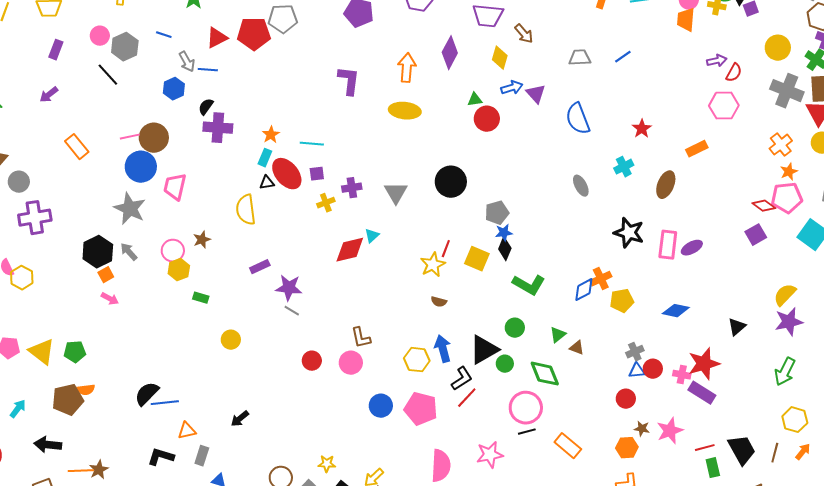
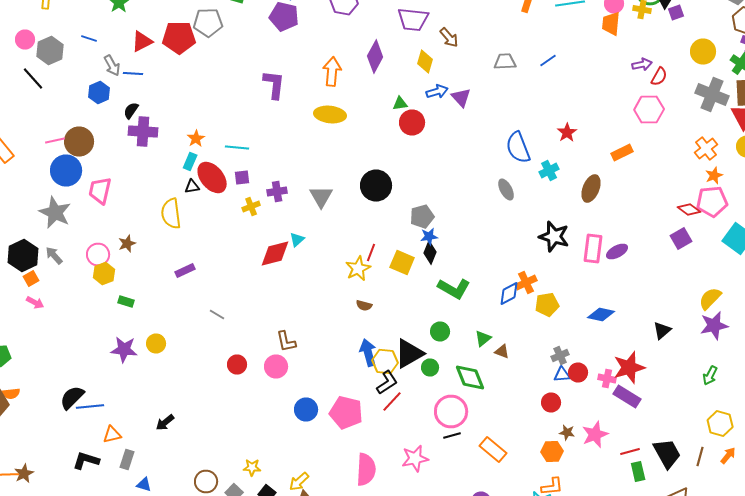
blue semicircle: (578, 119) -> (518, 148), moved
purple star: (289, 288) -> (124, 350), moved
yellow hexagon: (417, 360) -> (385, 362), moved
green arrow: (785, 372) -> (710, 376), size x0.7

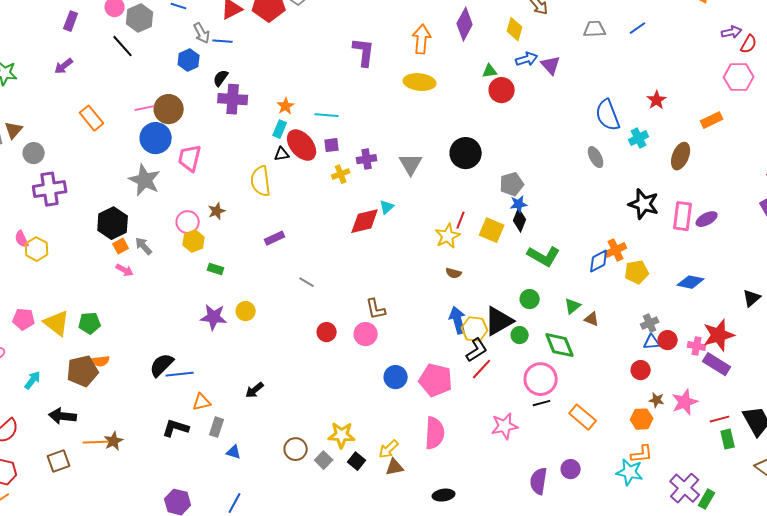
gray arrow: (54, 256) -> (144, 246), moved
yellow star: (252, 468) -> (342, 435), size x1.5
pink semicircle: (366, 470) -> (435, 433), moved

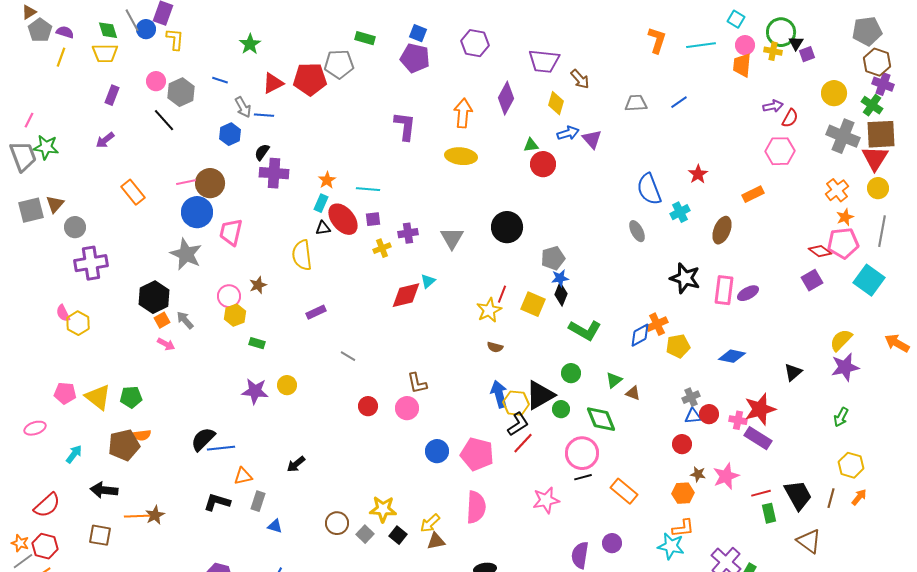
brown square: (59, 461) -> (100, 535), turned 30

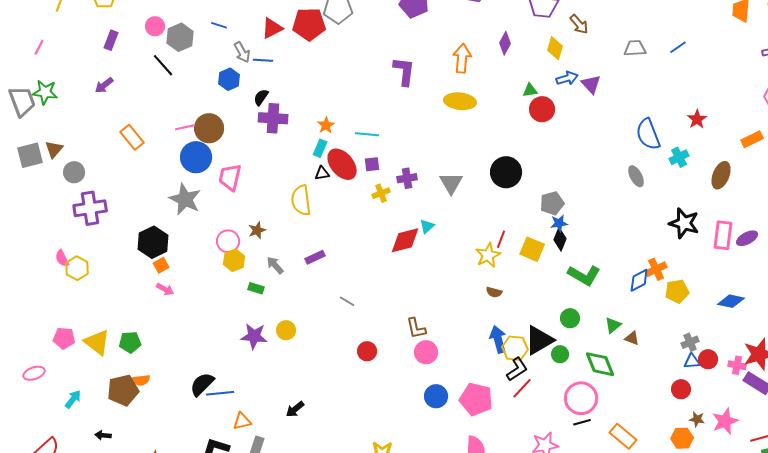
purple diamond: (506, 98) -> (505, 43), size x0.7
pink line: (29, 120) -> (39, 47), moved
gray arrow: (185, 320) -> (275, 265), moved
pink circle: (407, 408) -> (426, 352), moved
black arrow: (104, 490) -> (103, 435), size x0.6

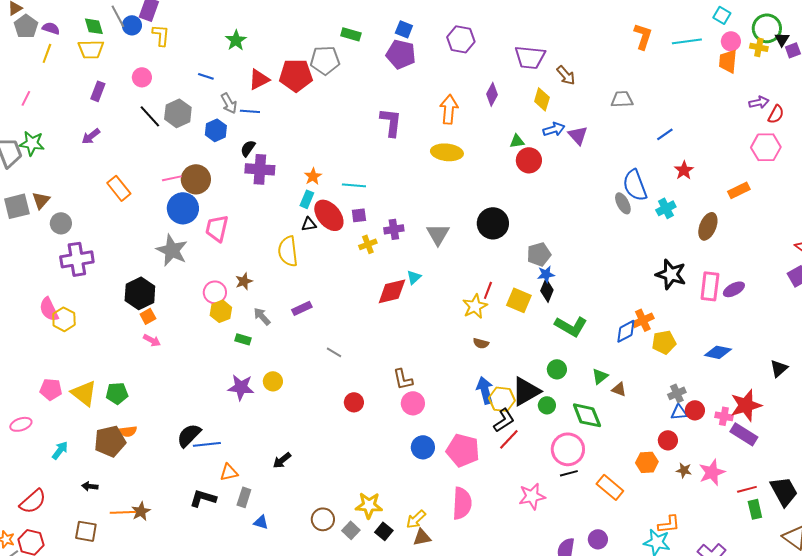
gray hexagon: (180, 37) -> (178, 113), moved
blue line: (678, 47) -> (665, 134), moved
gray ellipse: (636, 176) -> (623, 203), moved
pink semicircle: (62, 258) -> (49, 309), size x1.4
orange hexagon: (682, 438) -> (647, 462), moved

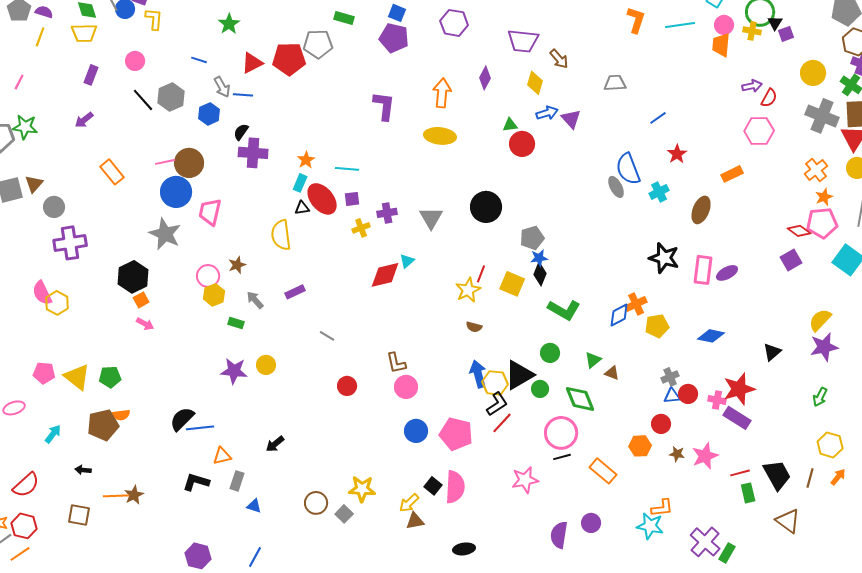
black square: (384, 531) -> (433, 486), moved

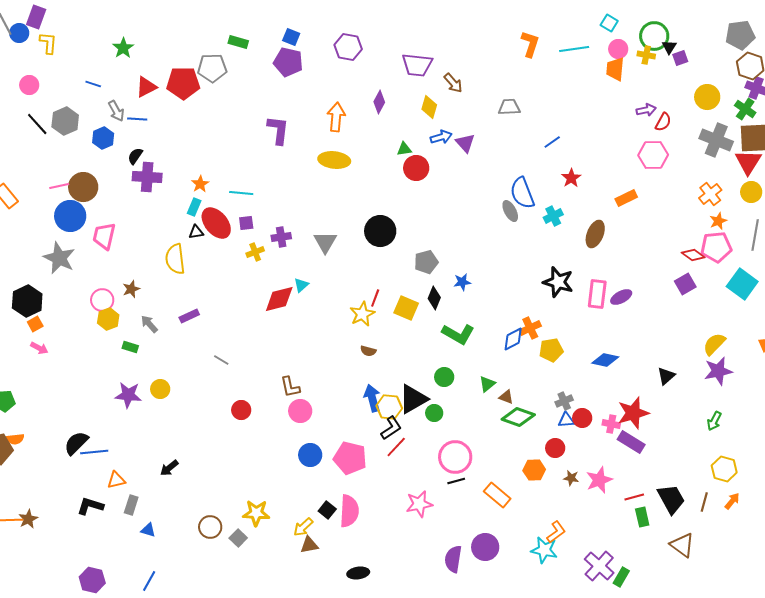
blue star: (539, 258) -> (462, 282), moved
green diamond: (580, 399) -> (518, 417), moved, turned -48
orange L-shape: (662, 508) -> (556, 532), turned -30
purple circle: (591, 523) -> (485, 547), size x1.4

